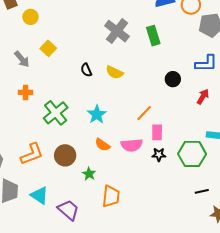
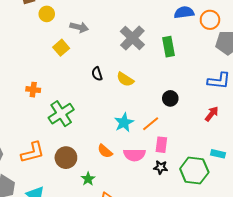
gray arrow: (22, 59) -> (79, 27), moved, turned -42
black circle: (173, 79) -> (170, 98), moved
cyan star: (97, 114) -> (124, 123), moved

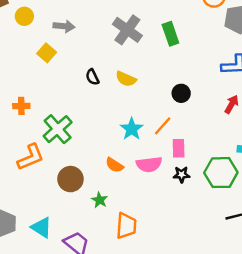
orange L-shape: (33, 152) -> (31, 157), moved

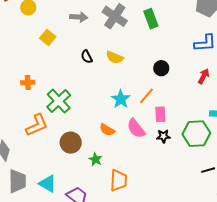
gray arrow: (64, 26) -> (79, 17), moved
pink semicircle: (149, 164) -> (136, 128), turned 60

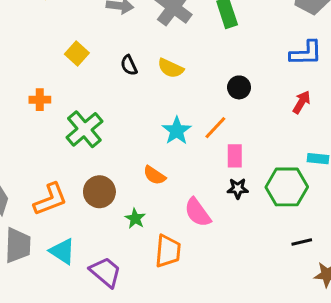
yellow square: (48, 38) -> (77, 53), moved
orange L-shape: (37, 125) -> (50, 199), moved
pink semicircle: (136, 128) -> (198, 212), moved

